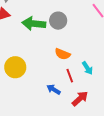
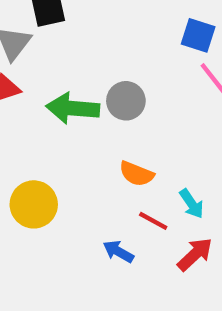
red line: (70, 76) -> (153, 221), turned -40
red arrow: (80, 99) -> (195, 254), moved

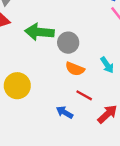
gray circle: (126, 101) -> (68, 43), moved
cyan arrow: (192, 204) -> (107, 65), moved

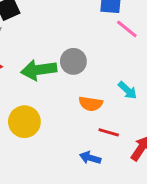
gray circle: (68, 43) -> (73, 61), moved
yellow circle: (17, 86) -> (24, 122), moved

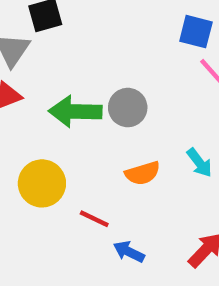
orange semicircle: (91, 104) -> (143, 173), turned -35
red line: (109, 132) -> (94, 219), moved

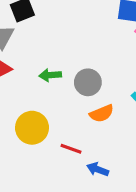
gray circle: (128, 108) -> (88, 82), moved
green arrow: (75, 112) -> (50, 75), size x0.6

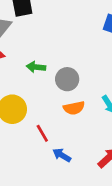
red line: (71, 149) -> (42, 133), turned 30

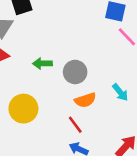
red line: (42, 133) -> (75, 125), moved

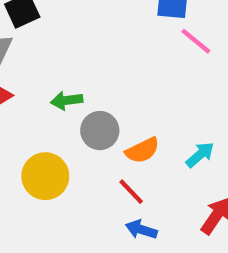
gray circle: (75, 72) -> (100, 131), moved
cyan arrow: (120, 92) -> (200, 155), moved, turned -84

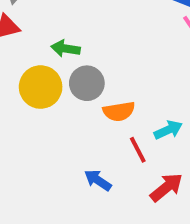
yellow circle: (45, 176) -> (41, 87), moved
red line: (131, 192) -> (138, 150), moved

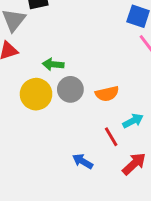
orange semicircle: (119, 111) -> (107, 94), moved

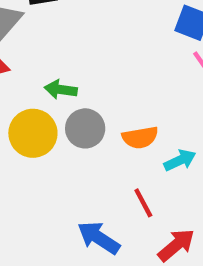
cyan arrow: (133, 121) -> (180, 160), moved
blue arrow: (83, 161) -> (99, 238), size x1.4

